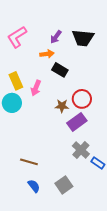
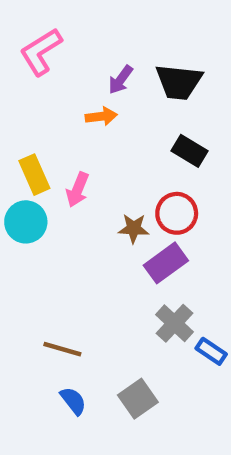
pink L-shape: (17, 37) -> (41, 52), moved
black rectangle: (60, 70) -> (190, 151), moved

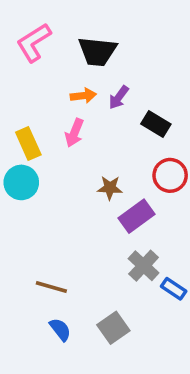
purple arrow: (121, 80) -> (119, 97), moved
black trapezoid: (179, 82) -> (97, 51), moved
pink arrow: (78, 190) -> (74, 133), moved
red circle: (177, 213) -> (170, 175), moved

